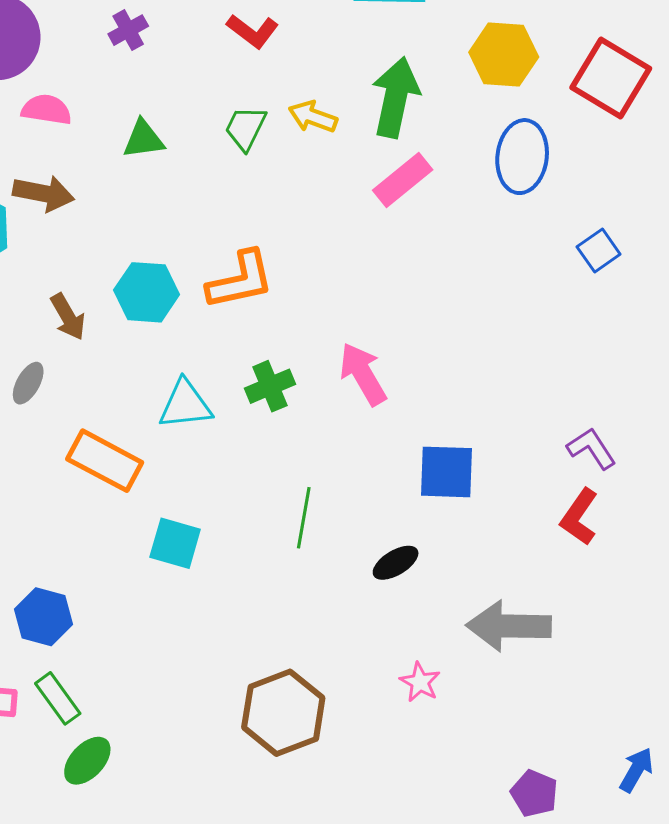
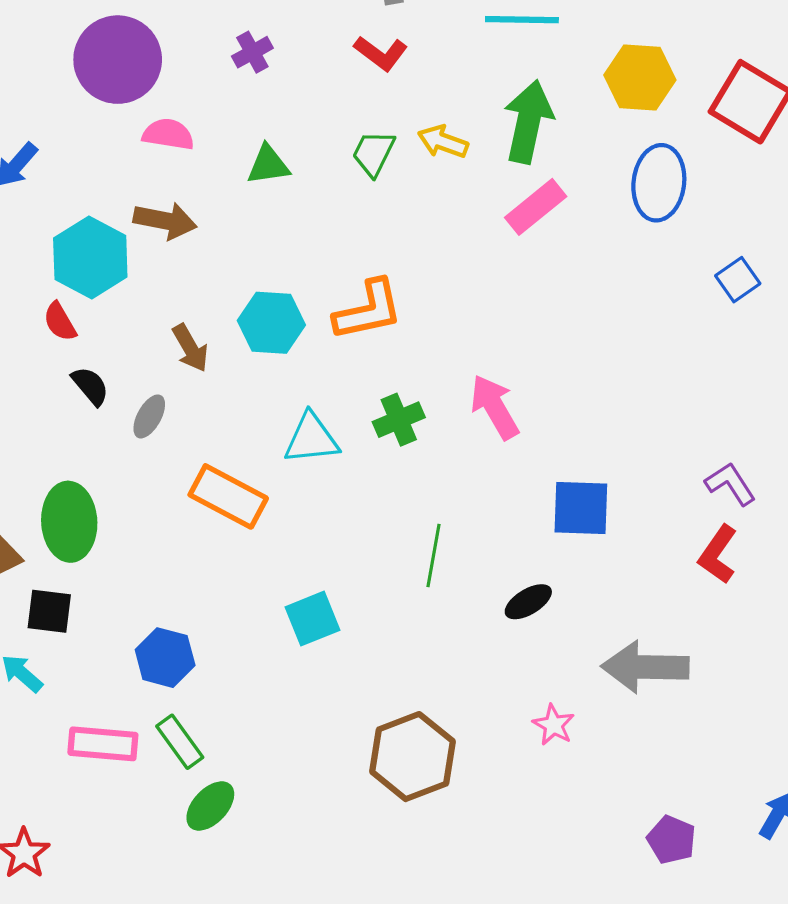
cyan square: (175, 543) -> (312, 619), moved, turned -38

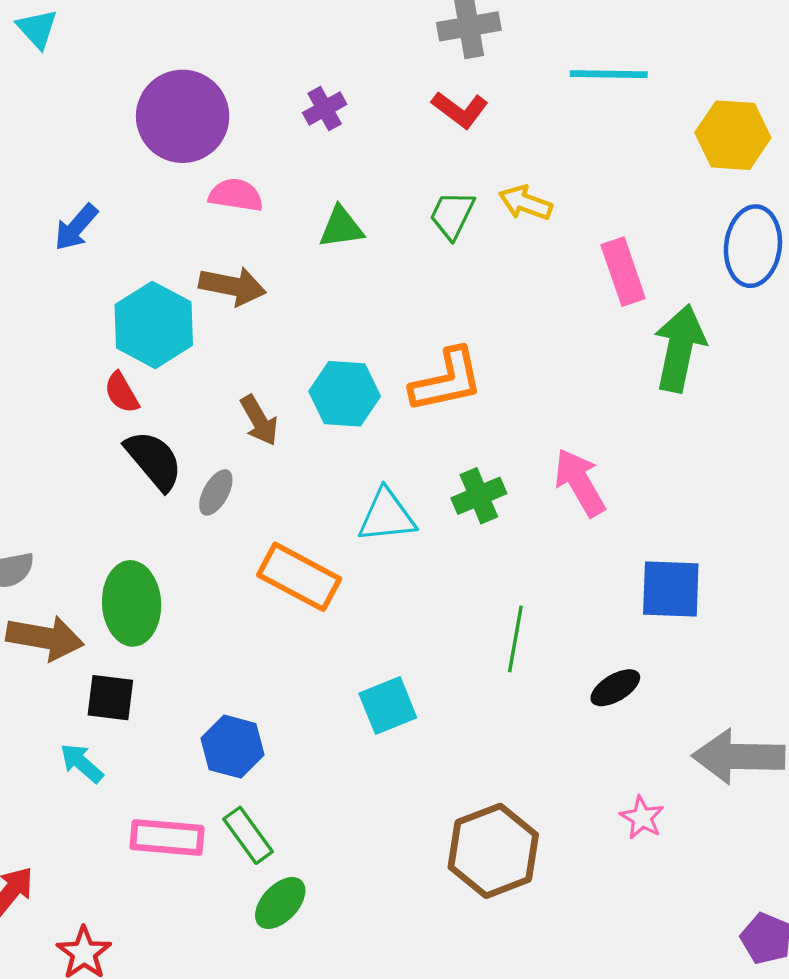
green arrow: (528, 122) -> (680, 348), moved
pink rectangle: (536, 207) -> (623, 272), turned -70
black semicircle: (90, 386) -> (154, 460), size x1.5

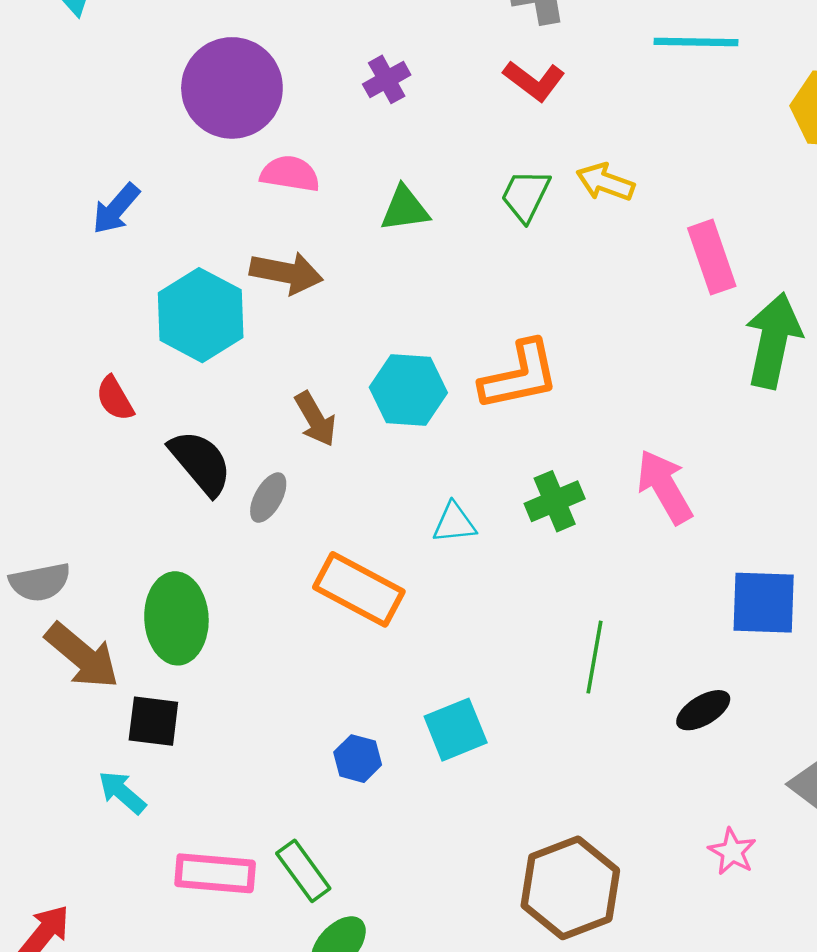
red semicircle: (122, 393) -> (115, 398), moved
cyan triangle: (387, 516) -> (454, 523), size x0.7
brown arrow: (45, 638) -> (82, 656), turned 30
blue hexagon: (233, 747) -> (358, 759), moved, size x0.7

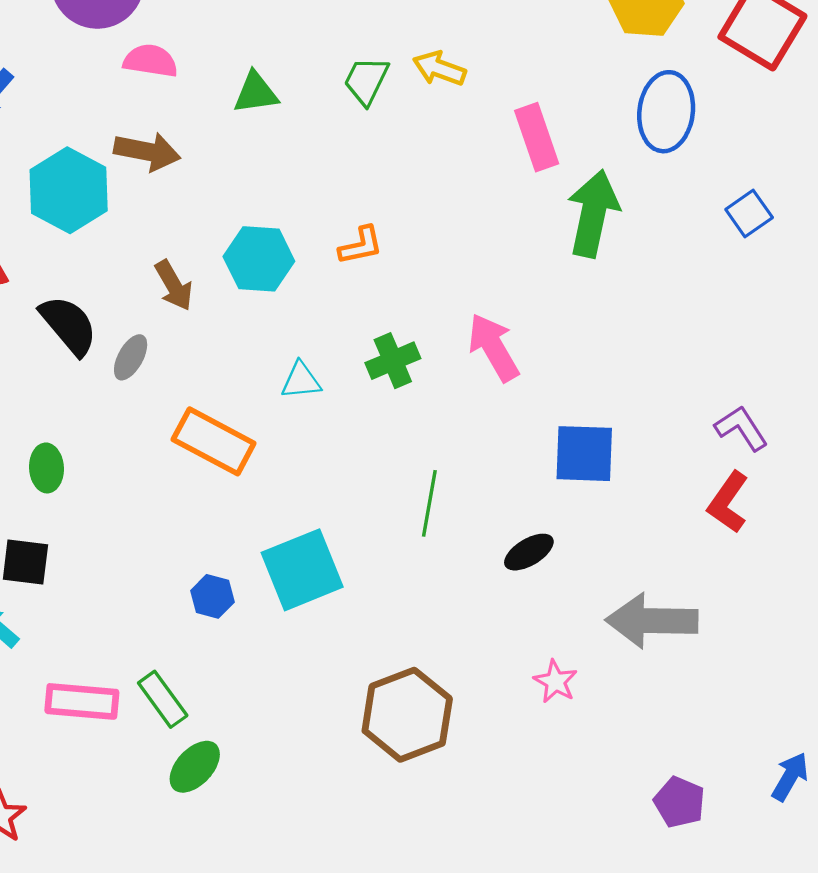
orange L-shape: (520, 376) -> (361, 246), size x0.6
green ellipse: (176, 618) -> (46, 468), size x0.6
cyan square: (456, 730) -> (302, 570), size x1.4

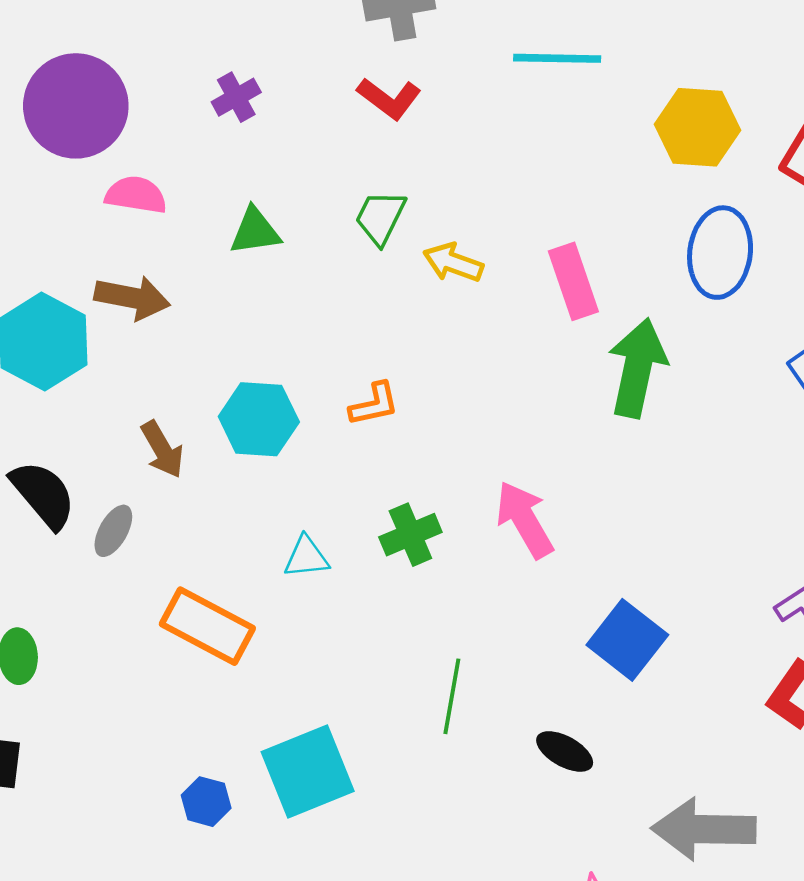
yellow arrow: (439, 69) -> (453, 263), moved
blue square: (584, 454) -> (627, 640), turned 36
black ellipse: (529, 552) -> (565, 751), turned 60

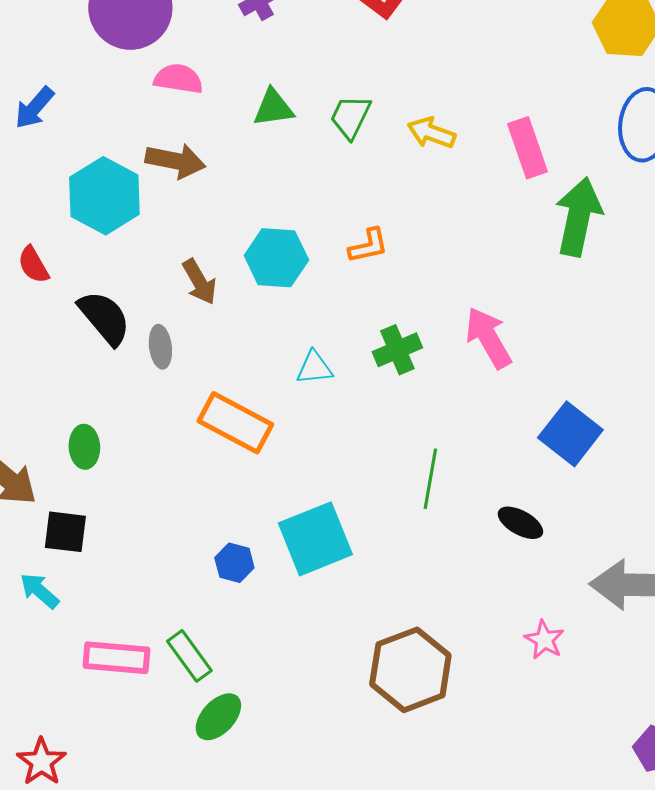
green trapezoid: (380, 217) -> (350, 117), moved
gray ellipse: (113, 531) -> (160, 347), turned -36

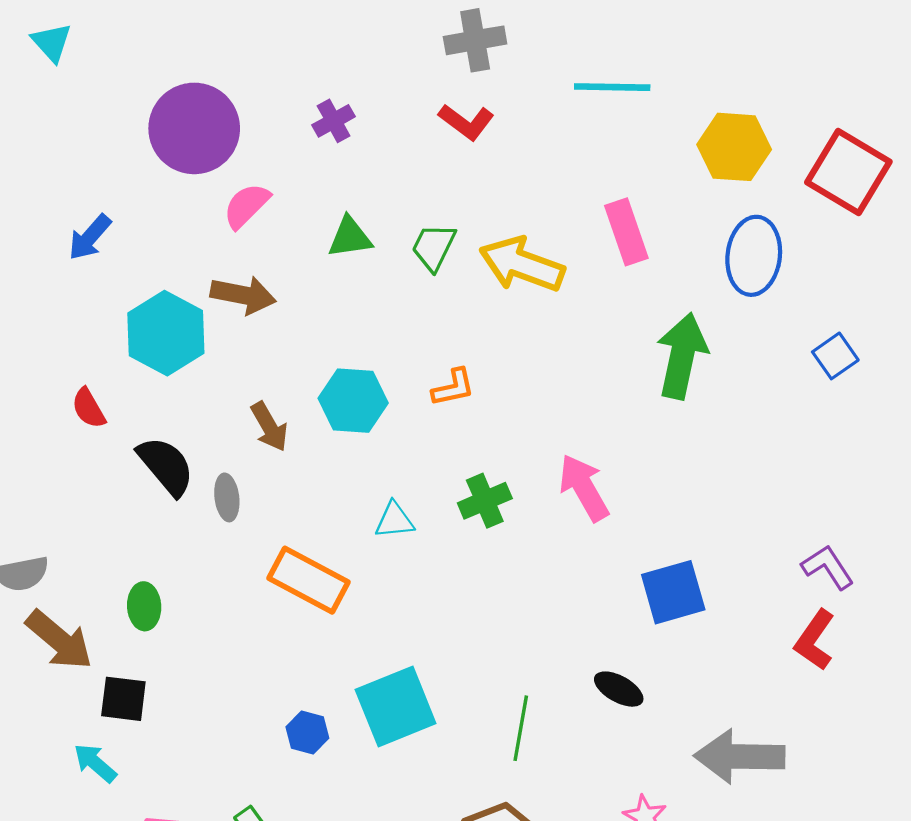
pink semicircle: (178, 79) -> (246, 206), turned -54
yellow arrow: (431, 133) -> (522, 265), size x1.6
pink rectangle: (527, 148) -> (626, 232), moved
blue square: (570, 434) -> (673, 592), turned 36
green line: (430, 479) -> (521, 728), moved

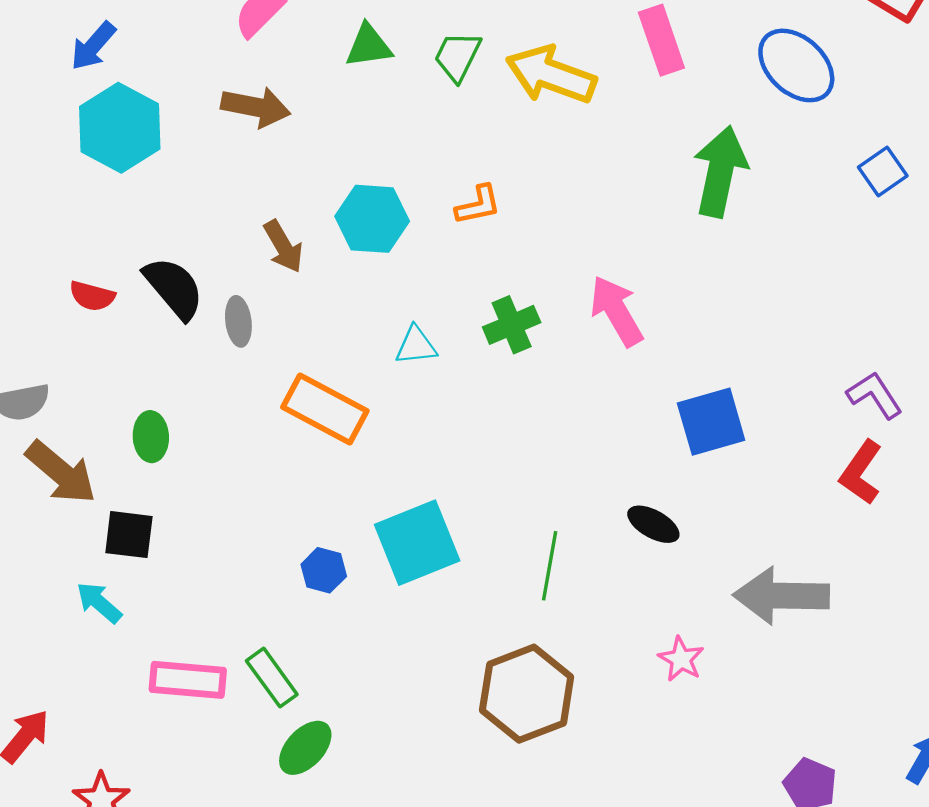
blue ellipse: (754, 256) -> (796, 65), turned -54
cyan hexagon: (166, 333) -> (120, 128), moved
red semicircle: (89, 408) -> (92, 296), moved, turned -45

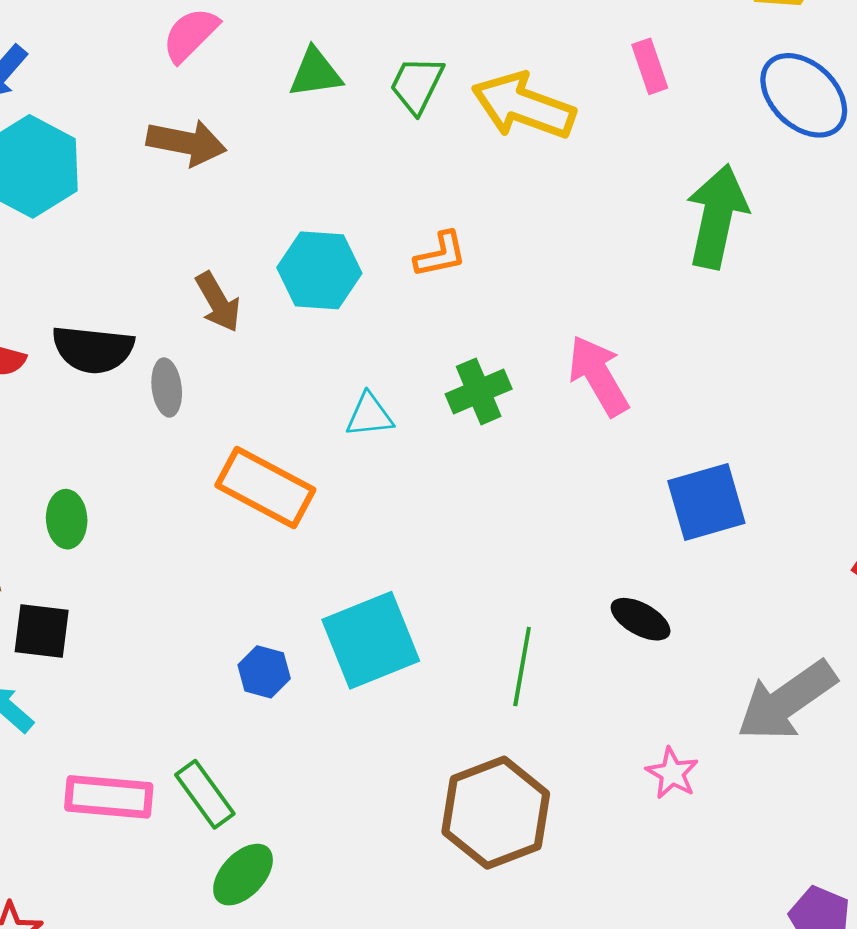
pink rectangle: (661, 40) -> (650, 66), size x0.7
black semicircle: (174, 288) -> (93, 349), turned 136
gray arrow: (781, 596) -> (787, 701), turned -36

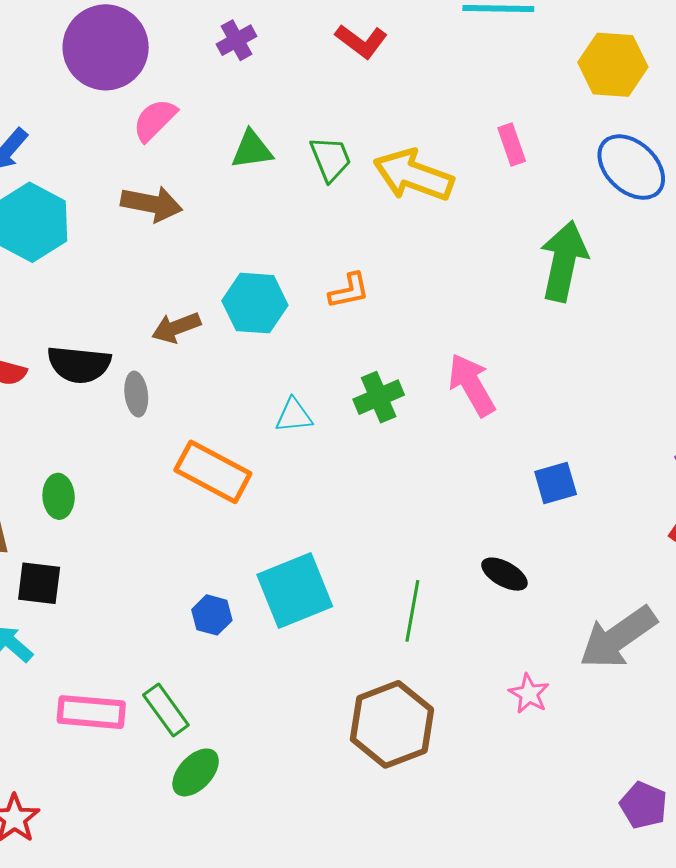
green trapezoid: (417, 85) -> (331, 159), turned 132
brown arrow: (218, 302) -> (176, 328), turned 99
blue square: (706, 502) -> (556, 483), size x0.7

